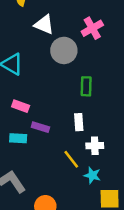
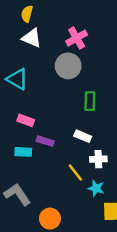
white triangle: (44, 25) -> (32, 38), moved
pink cross: (92, 28) -> (77, 38), moved
white rectangle: (79, 122) -> (83, 136), turned -63

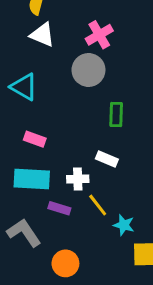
purple rectangle: (45, 141) -> (59, 208), moved
cyan rectangle: (23, 152) -> (32, 179), size x1.6
white cross: (98, 159) -> (78, 179), moved

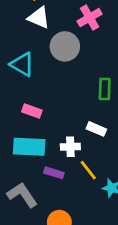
gray circle: (88, 70) -> (65, 46), moved

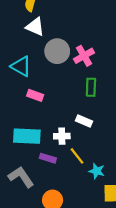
pink cross: (90, 18) -> (84, 56), moved
pink rectangle: (32, 111) -> (35, 95), moved

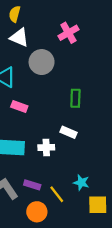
pink cross: (84, 56) -> (68, 33), moved
yellow line: (77, 156) -> (57, 194), moved
purple rectangle: (48, 158) -> (32, 185), moved

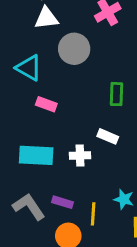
white triangle: (19, 37) -> (46, 18), turned -30
yellow line: (57, 194) -> (93, 214), turned 42

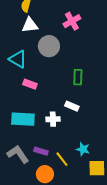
yellow line: (93, 214) -> (62, 159), turned -42

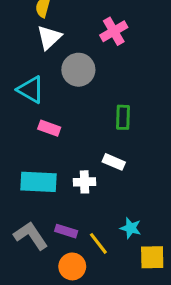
white triangle: (30, 25) -> (49, 37), turned -36

